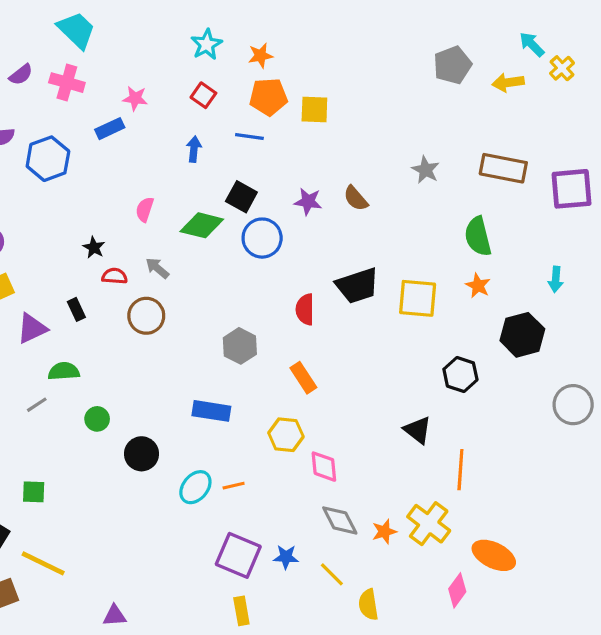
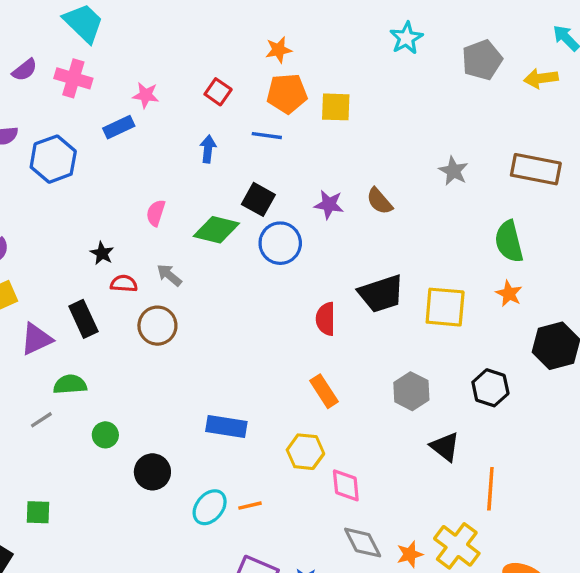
cyan star: (207, 44) -> (406, 38), moved
black rectangle: (76, 309) -> (83, 319), size x1.5
gray hexagon: (240, 346) -> (411, 391), moved

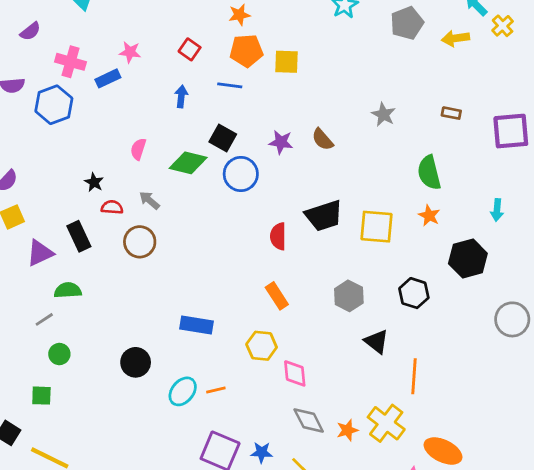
pink cross: (73, 78) -> (70, 62), moved
brown rectangle: (536, 169) -> (451, 113), size x0.5
green circle: (105, 435) -> (59, 354), moved

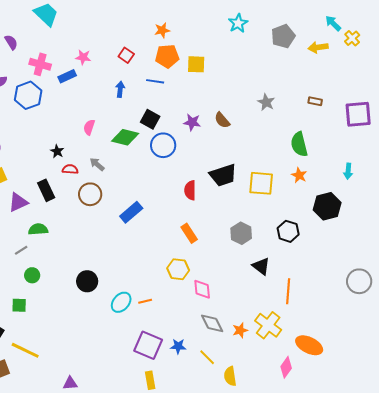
purple semicircle: (30, 31) -> (11, 42), turned -84
gray circle: (512, 319) -> (359, 281), moved
blue rectangle: (196, 325) -> (131, 212), moved, turned -50

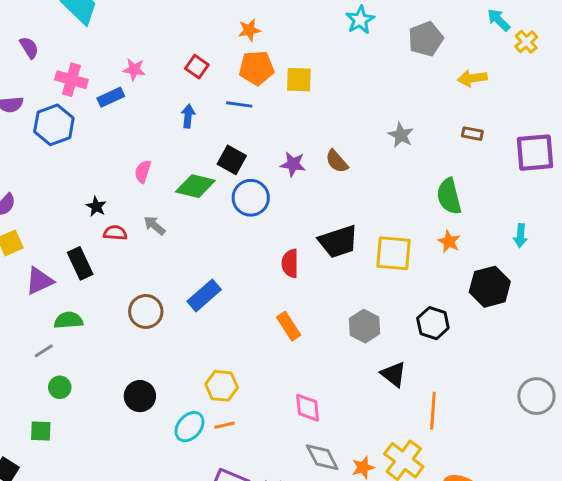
yellow arrow: (318, 47) -> (472, 78), moved
brown circle: (90, 194) -> (146, 311), moved
yellow hexagon: (178, 269) -> (222, 386), moved

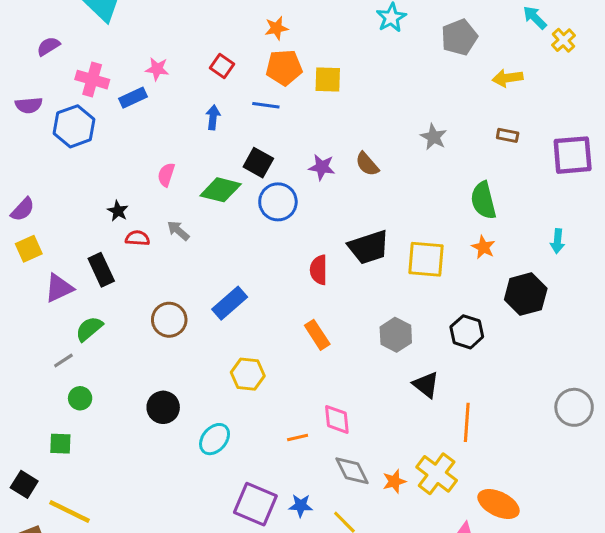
purple semicircle: (29, 48) -> (48, 46), turned -90
green semicircle: (68, 320) -> (89, 329), turned -36
yellow hexagon: (222, 386) -> (248, 374), moved
orange line: (224, 425) -> (298, 438), moved

